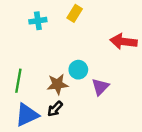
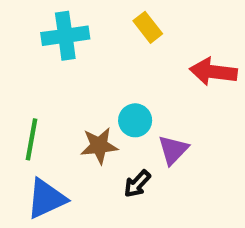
yellow rectangle: (75, 13) -> (148, 27), moved, turned -70
cyan cross: (38, 21) -> (65, 36), size x1.5
black arrow: (55, 109) -> (137, 184), moved

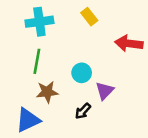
green line: (31, 139) -> (37, 61), moved
brown star: (99, 146) -> (47, 92), moved

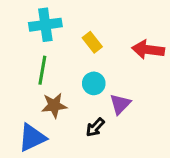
yellow rectangle: (89, 17) -> (92, 42), moved

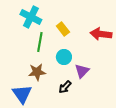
cyan cross: (45, 25) -> (31, 17), turned 35
green line: (42, 70) -> (40, 42), moved
blue triangle: (32, 138) -> (22, 94), turned -40

